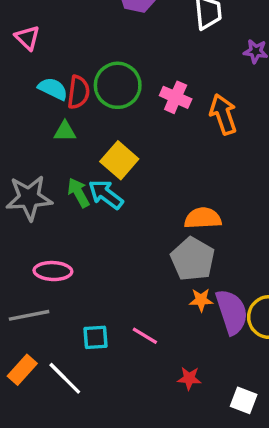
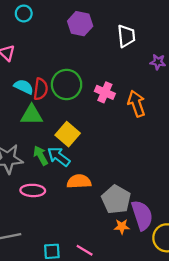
green triangle: (65, 131) -> (32, 115), size x1.5
orange semicircle: (203, 218) -> (79, 181), moved
pink ellipse: (53, 271) -> (33, 190), moved
purple semicircle: (232, 312) -> (142, 215), moved

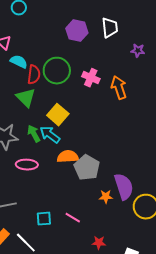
purple hexagon: (80, 24) -> (77, 31), moved
cyan semicircle: (24, 87) -> (19, 62), moved
green triangle: (32, 115) -> (26, 98), turned 45
gray pentagon: (116, 199) -> (87, 168), moved

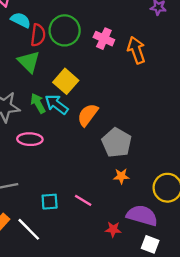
orange semicircle: (68, 157) -> (88, 115), moved, turned -50
gray pentagon: (87, 168) -> (117, 143), moved
purple semicircle: (124, 187) -> (142, 215), moved, turned -56

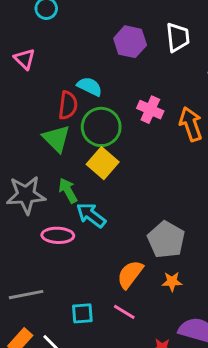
cyan semicircle: (21, 20) -> (90, 86), moved
green circle: (65, 30) -> (101, 127), moved
cyan arrow: (57, 104) -> (91, 215), moved
orange semicircle: (88, 115) -> (130, 274), moved

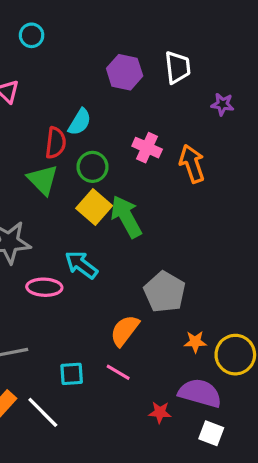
cyan semicircle: (90, 86) -> (80, 122), turned 95
green circle: (101, 127) -> (92, 167), size x0.7
green arrow: (68, 191) -> (126, 217), moved, size x1.5
orange star: (172, 282) -> (195, 342), moved

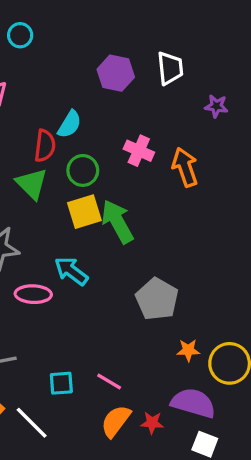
yellow square: (94, 207) -> (84, 212), turned 32
orange semicircle: (125, 331) -> (116, 421), moved

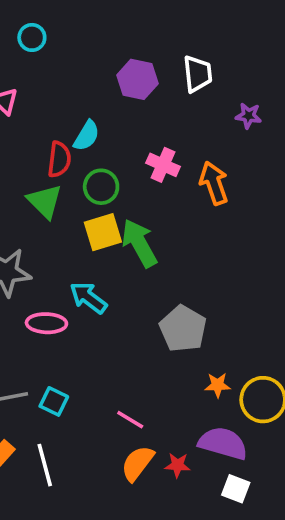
cyan square: (61, 383) -> (54, 401), moved, turned 30
white line: (32, 423) -> (45, 465), turned 30

